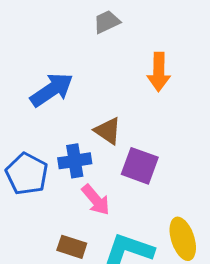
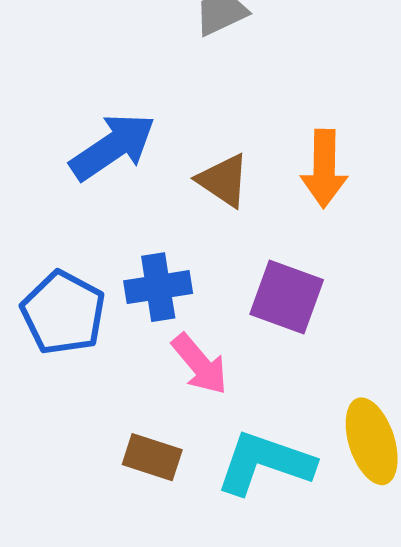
orange arrow: (159, 72) -> (324, 168), moved
brown triangle: (108, 131) -> (223, 180), moved

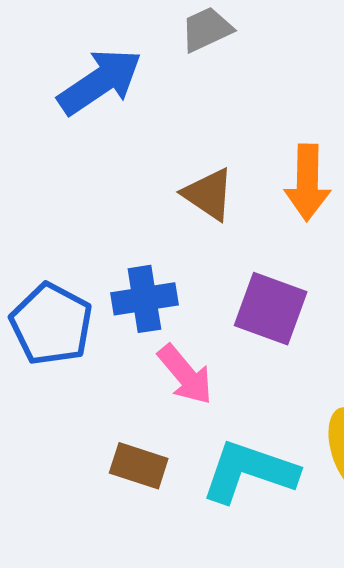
blue arrow: (113, 147) -> (100, 82), moved

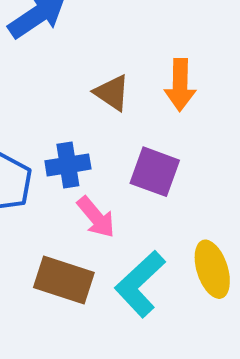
brown rectangle: (139, 466) -> (64, 280), size x1.5
cyan L-shape: (249, 472) -> (140, 284), turned -62

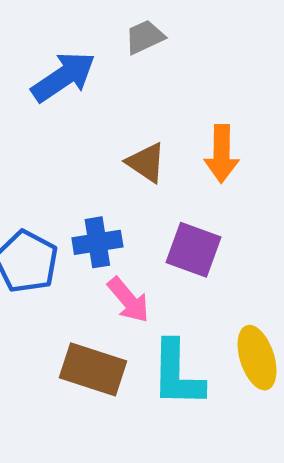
cyan L-shape: (140, 284) -> (177, 374), turned -46

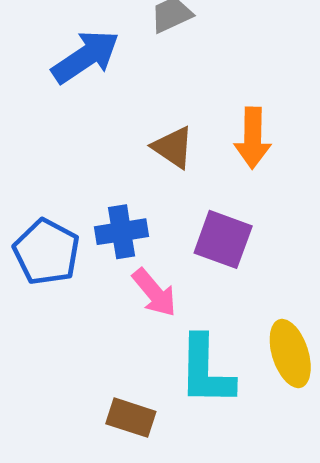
brown rectangle: (93, 369) -> (131, 418), moved, size x0.7

